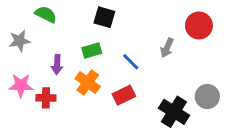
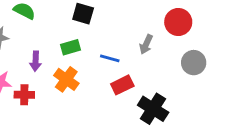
blue line: (131, 62) -> (110, 58), turned -30
red rectangle: (124, 95) -> (122, 85), moved
gray circle: (207, 96) -> (194, 63), moved

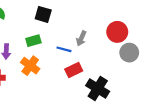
red circle: (178, 22) -> (117, 32), moved
gray arrow: (146, 44) -> (81, 38), moved

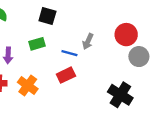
orange cross: (30, 66) -> (28, 86), moved
red rectangle: (74, 70) -> (66, 75), moved
black cross: (98, 88) -> (120, 95), moved

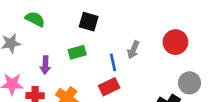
blue line: (69, 53) -> (113, 62), turned 63
gray circle: (139, 57) -> (190, 83), moved

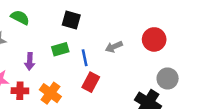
gray arrow: (133, 50) -> (114, 47), turned 42
blue line: (113, 62) -> (85, 58), moved
red rectangle: (109, 87) -> (91, 82), turned -36

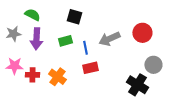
gray arrow: (114, 47) -> (109, 39), size x1.5
purple arrow: (30, 61) -> (36, 39), moved, size x1.5
red rectangle: (91, 82) -> (90, 68), turned 49

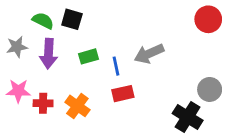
black square: (74, 17) -> (72, 19), moved
red circle: (142, 33) -> (208, 19), moved

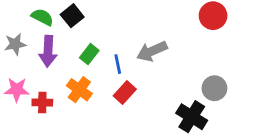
black square: (72, 19) -> (72, 16), turned 35
green rectangle: (88, 56) -> (89, 54), turned -36
red rectangle: (123, 94) -> (125, 92), turned -35
orange cross: (77, 106) -> (79, 90), moved

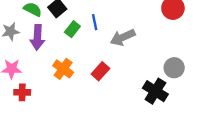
green rectangle: (89, 54) -> (72, 29), moved
blue line: (118, 64) -> (95, 22), moved
red cross: (42, 102) -> (22, 92), moved

